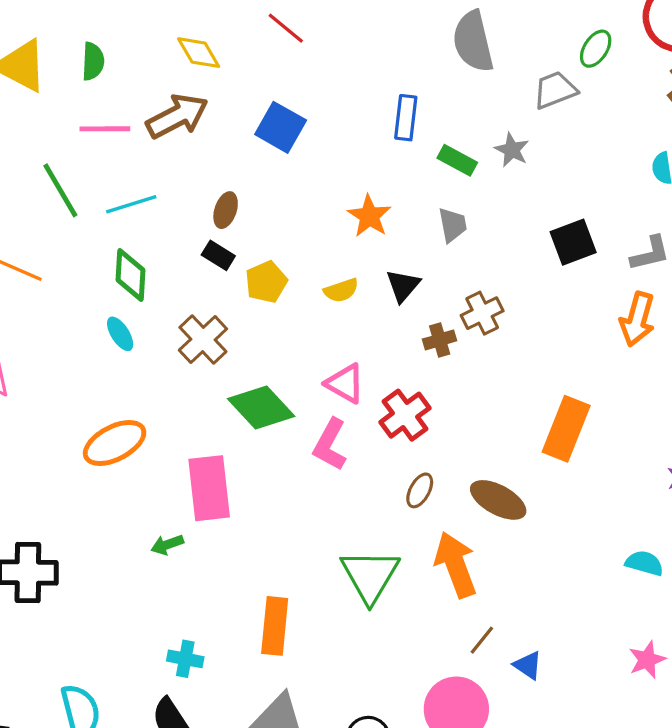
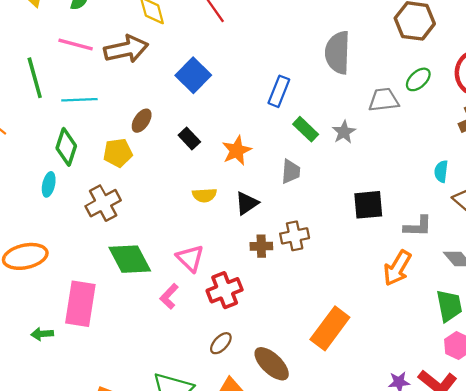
black rectangle: (218, 255) -> (189, 138), moved
yellow pentagon: (266, 282) -> (118, 153), moved
cyan ellipse: (120, 334) -> (49, 184), turned 30
pink L-shape: (330, 445) -> (169, 296), size x0.7

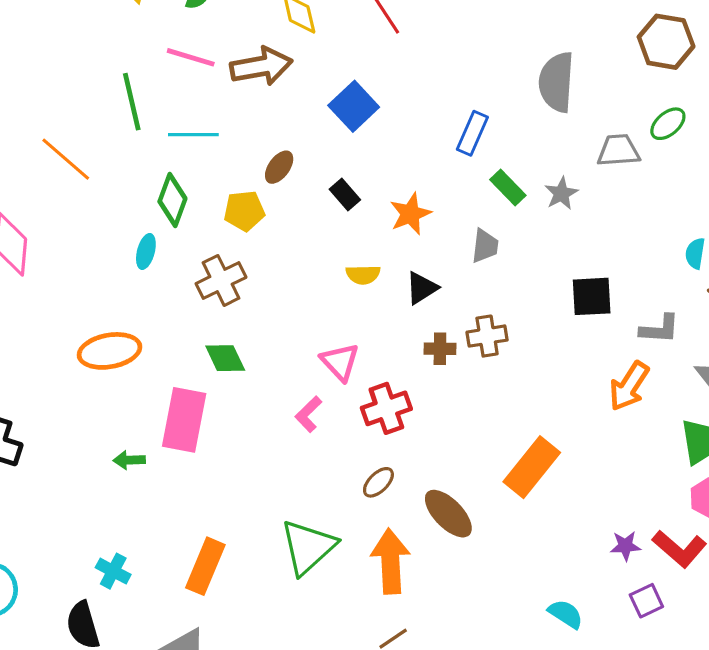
green diamond: (130, 259) -> (225, 358), moved, size x0.7

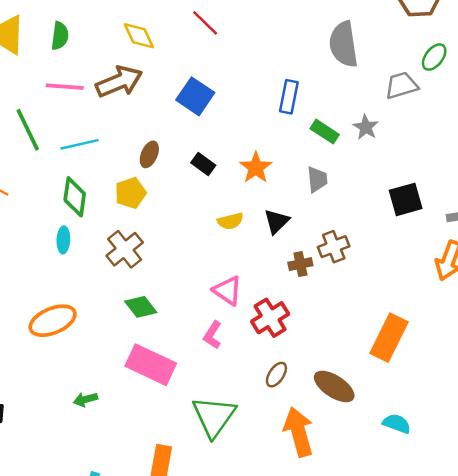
pink rectangle: (184, 420) -> (151, 365), moved, turned -63
green triangle: (308, 547) -> (214, 416), moved
cyan semicircle: (566, 614) -> (397, 424), moved

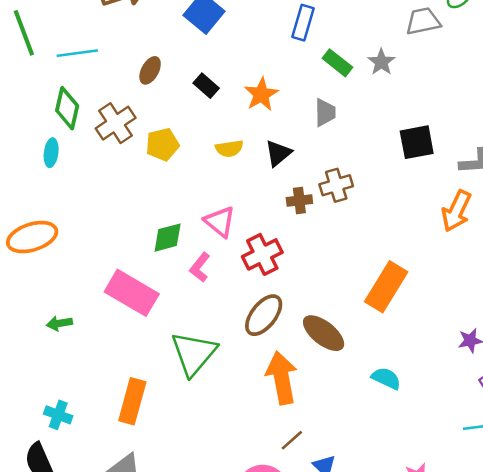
yellow pentagon: (130, 193) -> (162, 144), moved
brown cross: (125, 249) -> (116, 123), moved
green diamond: (141, 307) -> (168, 238), moved, turned -72
brown ellipse: (276, 375) -> (264, 315), size x1.6

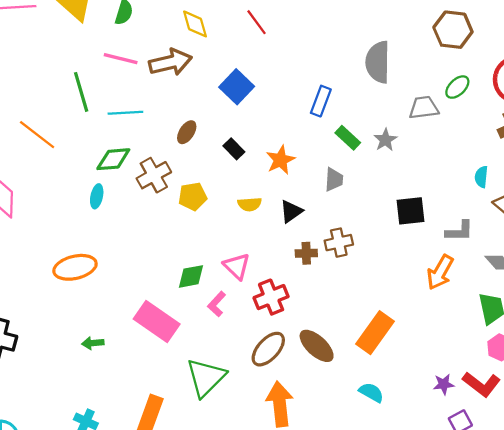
green diamond: (67, 108) -> (113, 159), turned 68
brown ellipse: (324, 333) -> (317, 346), moved
cyan semicircle: (386, 378) -> (371, 392), moved

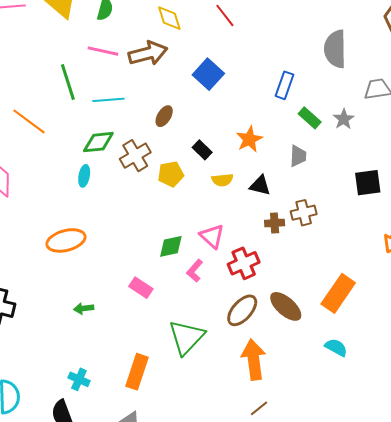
black rectangle: (234, 149) -> (202, 150), moved
black triangle: (291, 211) -> (260, 185), turned 50
pink rectangle: (157, 322) -> (141, 288), size x0.6

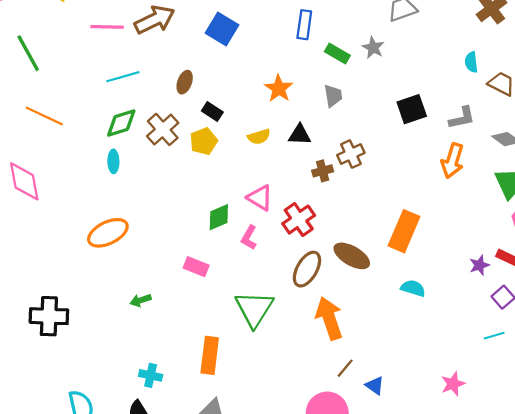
green line: (68, 82) -> (28, 53), moved
black rectangle: (202, 150) -> (212, 111), moved

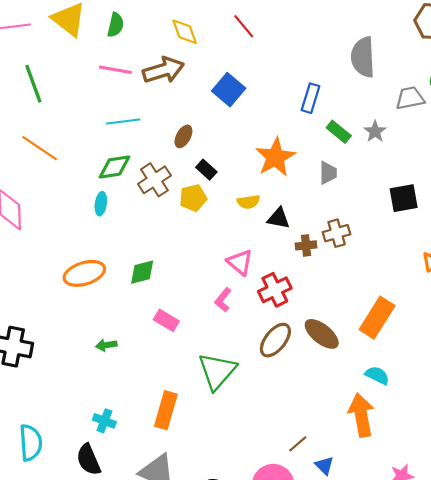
orange star: (279, 89) -> (275, 157), size x1.4
black triangle: (300, 135) -> (279, 218), moved
green diamond: (219, 217) -> (142, 272), moved
orange arrow: (329, 318) -> (361, 415), moved

